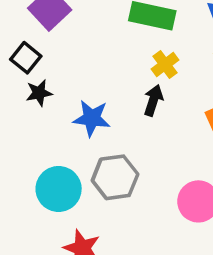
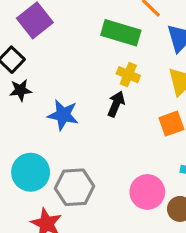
yellow cross: (165, 64) -> (128, 75), turned -35
gray hexagon: (115, 177) -> (75, 187), moved

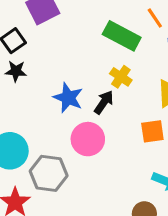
blue star: (63, 115) -> (68, 98), moved
pink circle: (147, 192) -> (88, 139), moved

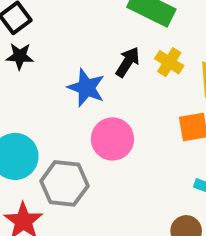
yellow cross: (121, 77) -> (169, 62), moved
black arrow: (104, 102) -> (128, 62), moved

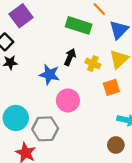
yellow cross: (169, 62) -> (93, 63), moved

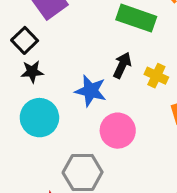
cyan circle: (16, 118) -> (39, 118), moved

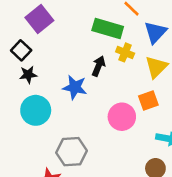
yellow cross: (156, 76) -> (125, 52), moved
pink circle: (118, 131) -> (122, 117), moved

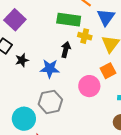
black star: (28, 75) -> (22, 60), moved
cyan circle: (36, 110) -> (24, 119), moved
gray hexagon: (72, 152) -> (50, 102), moved

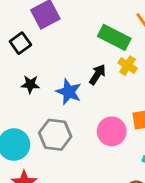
black star: (22, 60) -> (30, 84), moved

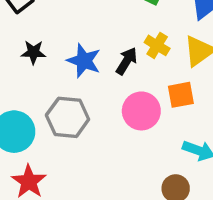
yellow cross: (128, 66) -> (157, 45), moved
black arrow: (97, 74) -> (127, 61), moved

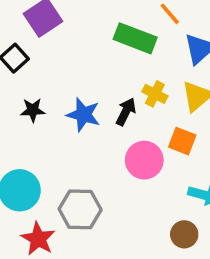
orange square: (181, 95) -> (182, 141), turned 36
gray hexagon: (68, 117) -> (80, 209), moved

